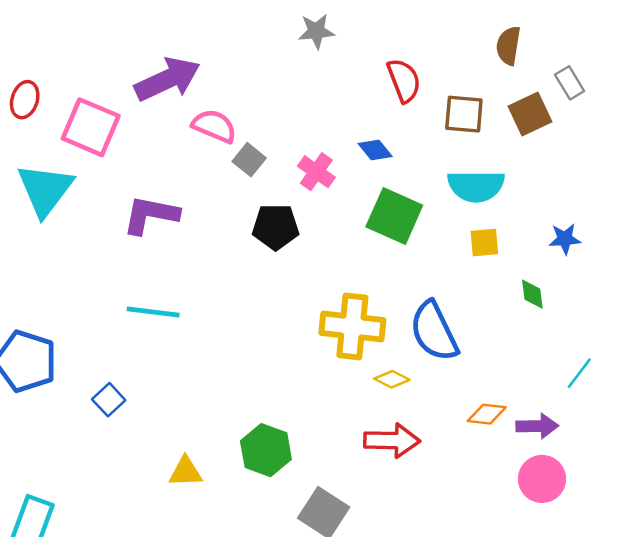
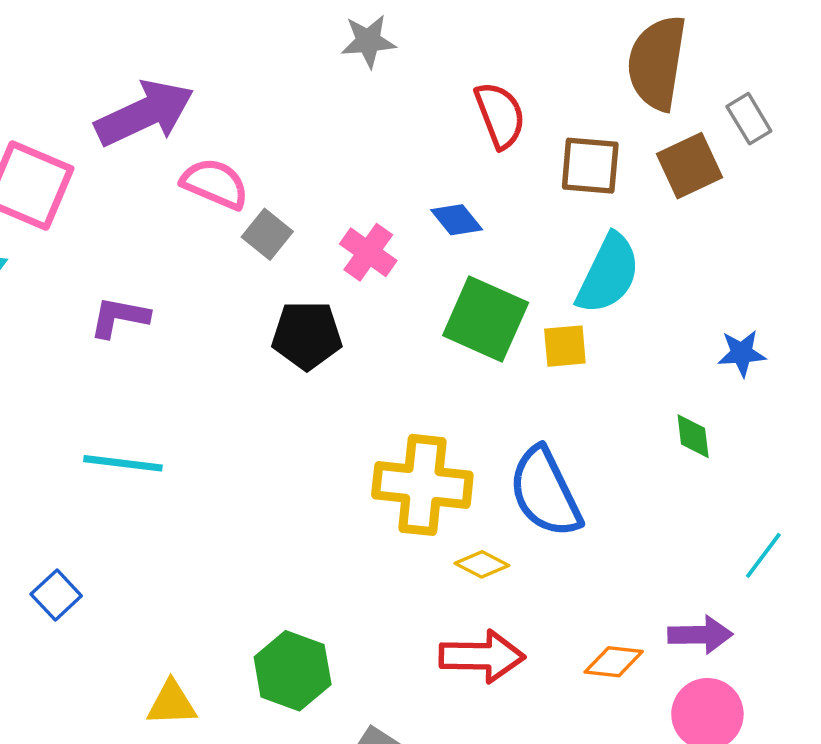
brown semicircle: (508, 46) -> (657, 63), size x1.6
cyan semicircle: (476, 186) -> (608, 274), turned -64
purple L-shape: (151, 215) -> (119, 317), size x0.7
yellow square: (484, 242) -> (565, 346), moved
orange diamond: (487, 414) -> (614, 662), moved

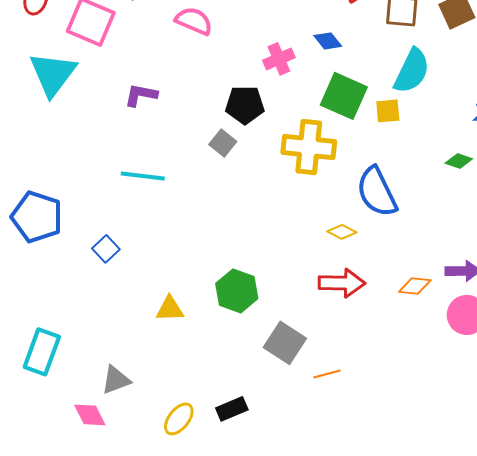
gray square: (267, 234) -> (223, 143), moved
pink cross: (368, 252) -> (279, 59), turned 32
green diamond: (693, 436) -> (459, 161), turned -64
yellow cross: (422, 485) -> (309, 147), moved

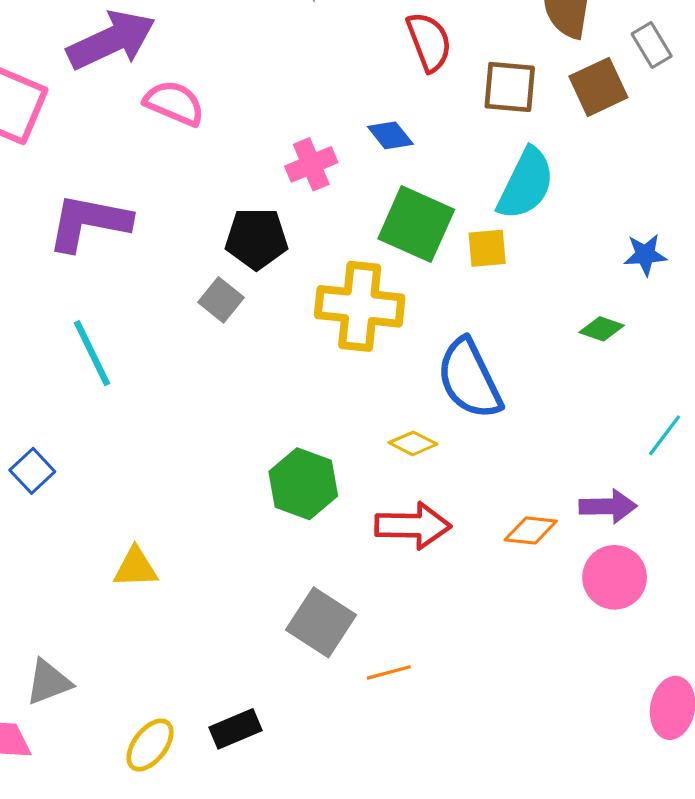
purple L-shape: (141, 95) -> (89, 222), size x1.6
cyan line: (143, 176) -> (92, 353), turned 57
green hexagon: (237, 291) -> (303, 484), moved

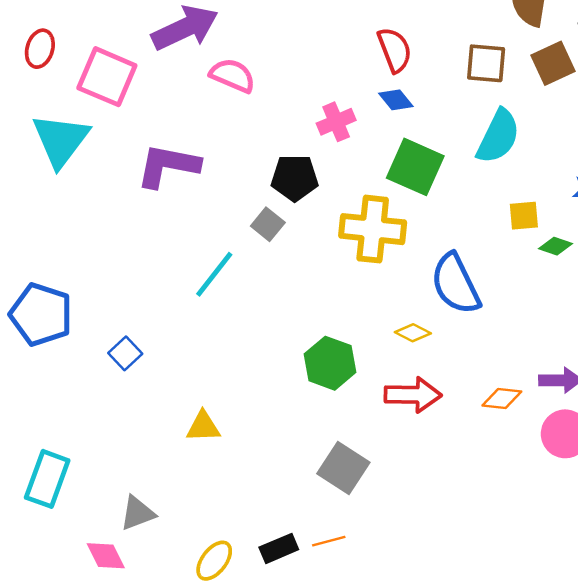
red semicircle: (429, 42) -> (395, 50), moved
yellow square: (487, 248) -> (524, 216), moved
cyan line: (92, 353) -> (214, 274), moved, turned 64
orange line: (389, 672) -> (329, 541), moved

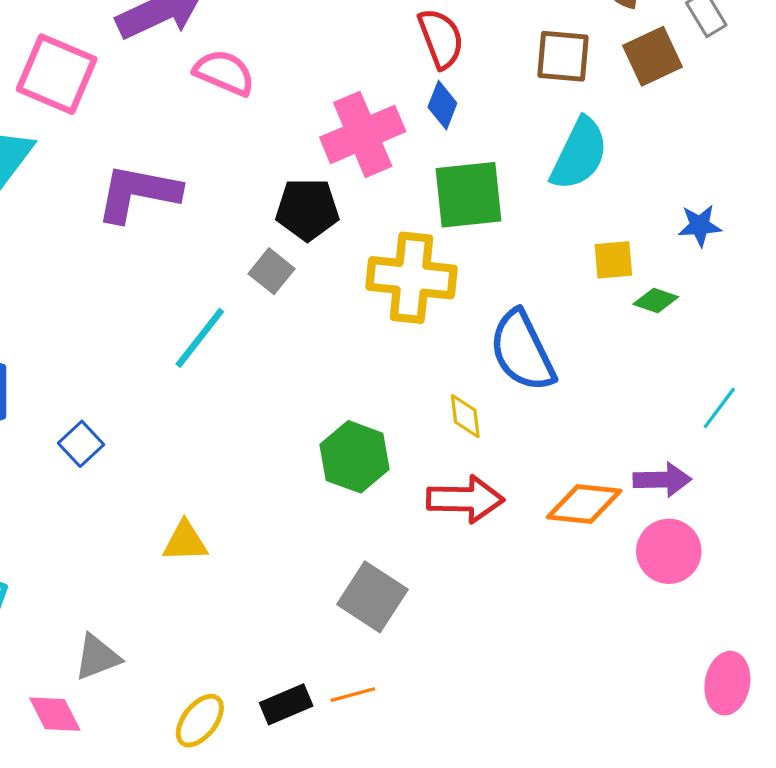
blue diamond: (396, 100) -> (442, 105), turned 60
pink cross: (336, 122) -> (363, 134), size x1.6
green square: (415, 167) -> (469, 195), turned -30
yellow diamond: (413, 333) -> (465, 416), turned 56
orange diamond: (502, 399) -> (584, 504), size x1.4

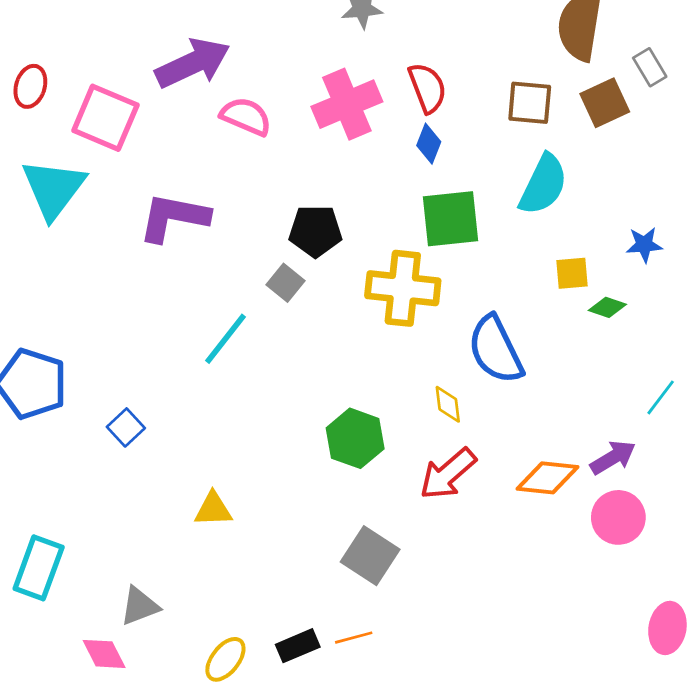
pink cross: (363, 134) -> (347, 104), moved
purple arrow: (662, 480) -> (613, 457), turned -30
red arrow: (465, 499) -> (448, 474), turned 138

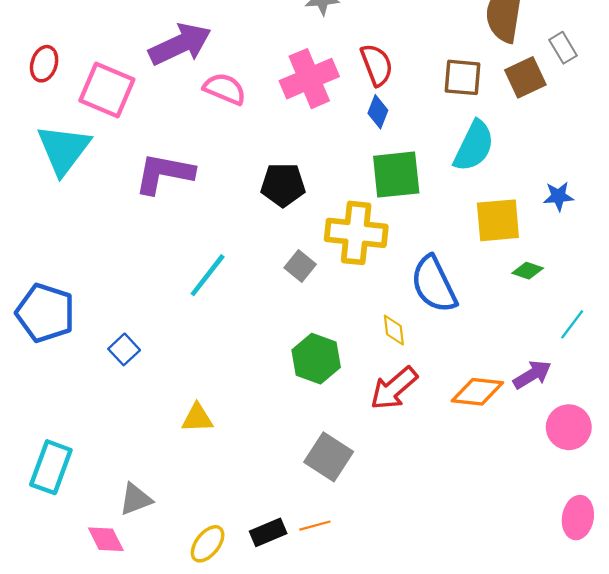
yellow square: (572, 273) -> (498, 220), size x1.6
gray square: (285, 283) -> (300, 266), moved
green diamond: (607, 307) -> (528, 271), moved
pink circle: (618, 517) -> (569, 427), moved

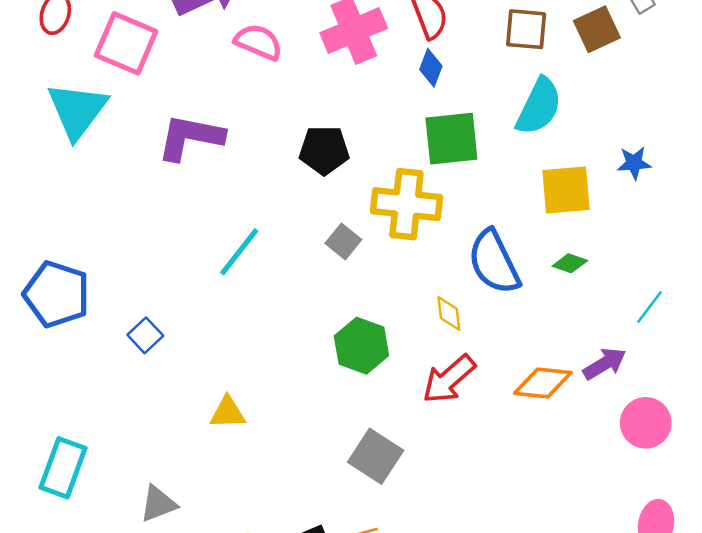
green diamond: (528, 271) -> (570, 263), moved

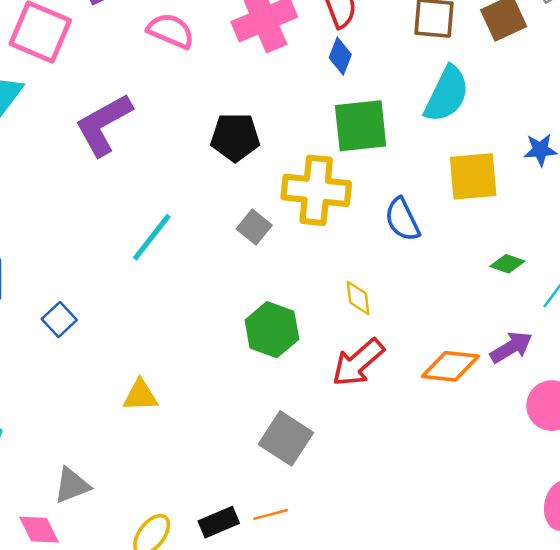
purple L-shape: (190, 137) -> (104, 125), turned -40
blue semicircle: (494, 262) -> (402, 219), moved, size x0.7
green diamond: (570, 263) -> (507, 264), moved

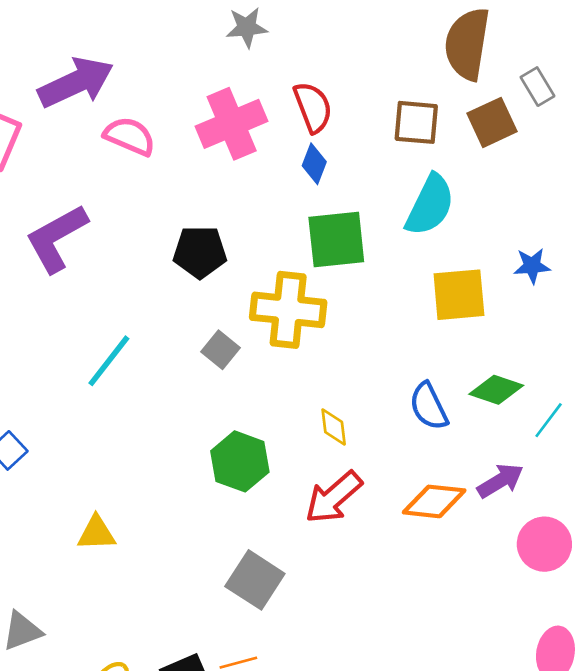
blue semicircle: (402, 219) -> (429, 406), moved
green diamond: (507, 264) -> (496, 390), size x1.4

